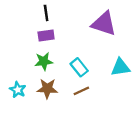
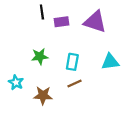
purple rectangle: (46, 35) -> (61, 22), moved
cyan rectangle: (79, 67) -> (72, 62), turned 49
brown star: (47, 89) -> (43, 95), moved

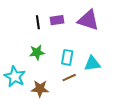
black line: (42, 12) -> (38, 22), moved
cyan triangle: (110, 62) -> (92, 63), moved
cyan star: (16, 82) -> (15, 77), size x1.5

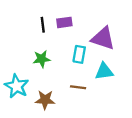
purple triangle: (88, 20) -> (103, 38), moved
cyan rectangle: (67, 57) -> (79, 54), moved
brown line: (69, 78) -> (78, 87), turned 32

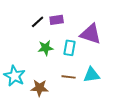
black line: (43, 25) -> (38, 22), turned 56
green star: (42, 59) -> (46, 48), moved
cyan triangle: (104, 71) -> (92, 75), moved

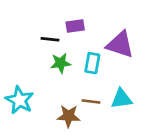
black line: (38, 22) -> (50, 39), moved, turned 48
brown star: (40, 88) -> (68, 116), moved

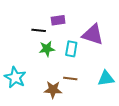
cyan triangle: (121, 99) -> (106, 78), moved

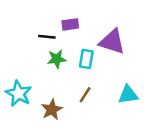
brown line: (70, 78) -> (85, 95), turned -64
brown star: (53, 90) -> (52, 110), moved, turned -30

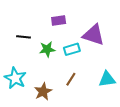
black line: (47, 37) -> (23, 37), moved
cyan rectangle: (86, 59) -> (72, 49), turned 63

